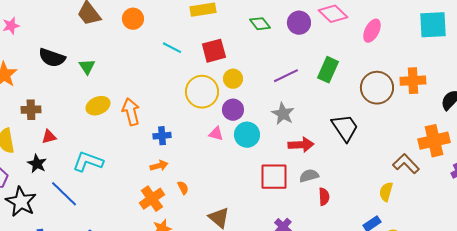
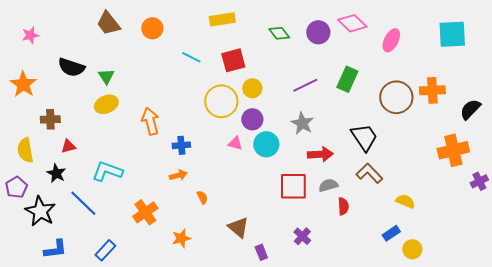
yellow ellipse: (98, 106) -> (106, 104), moved
brown L-shape: (406, 164) -> (369, 173), moved
yellow semicircle: (386, 192) -> (405, 201), turned 96
orange cross: (152, 199) -> (145, 212), moved

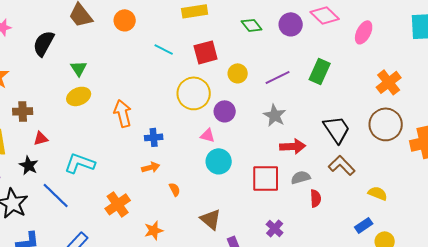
black semicircle: (71, 67) -> (44, 43), moved, turned 100
yellow circle: (252, 88) -> (238, 73), moved
orange cross: (432, 90) -> (389, 82), moved, turned -35
brown circle: (396, 97) -> (386, 124), moved
cyan circle: (266, 144) -> (219, 161), moved

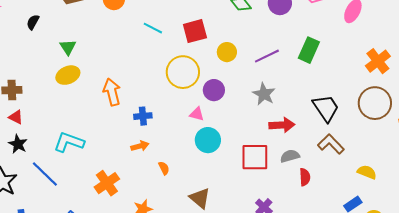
black semicircle: (44, 43) -> (33, 22), size x0.6
red triangle: (41, 138) -> (16, 117), moved, turned 42

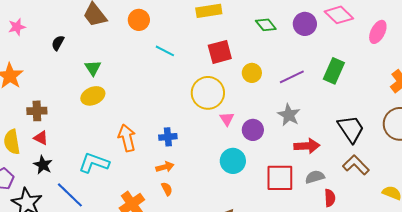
cyan line: (153, 28) -> (165, 51), moved
purple circle: (214, 90) -> (253, 130), moved
orange arrow: (112, 92) -> (127, 138), moved
pink triangle: (197, 114) -> (227, 119), moved, turned 42
orange semicircle: (164, 168) -> (167, 189), moved

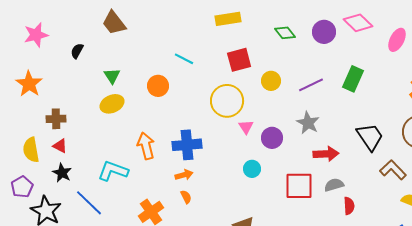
orange circle: (139, 20) -> (158, 86), moved
pink star: (17, 27) -> (36, 35), size x1.4
blue cross: (168, 137) -> (187, 145), size x1.6
cyan circle: (233, 161) -> (252, 169), size x0.7
brown L-shape: (356, 165) -> (393, 170), moved

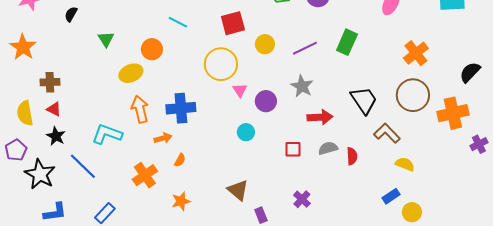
yellow ellipse: (112, 104) -> (131, 73), moved
orange arrow: (184, 175) -> (163, 138), moved
red square: (299, 186) -> (293, 149), size x0.6
orange semicircle: (186, 197) -> (180, 160), turned 56
red semicircle: (349, 206) -> (352, 156), moved

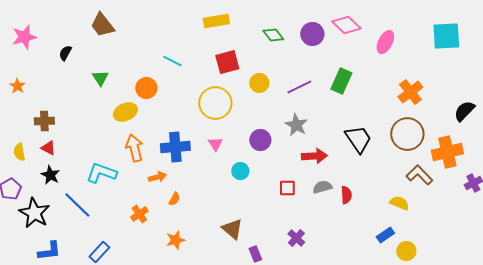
orange star: (23, 47) -> (17, 86), size x0.6
pink triangle: (240, 90) -> (215, 144), moved
yellow semicircle: (25, 113) -> (19, 152), size x0.7
brown L-shape: (387, 133) -> (419, 175), moved
orange cross: (145, 175) -> (139, 214), size x0.7

